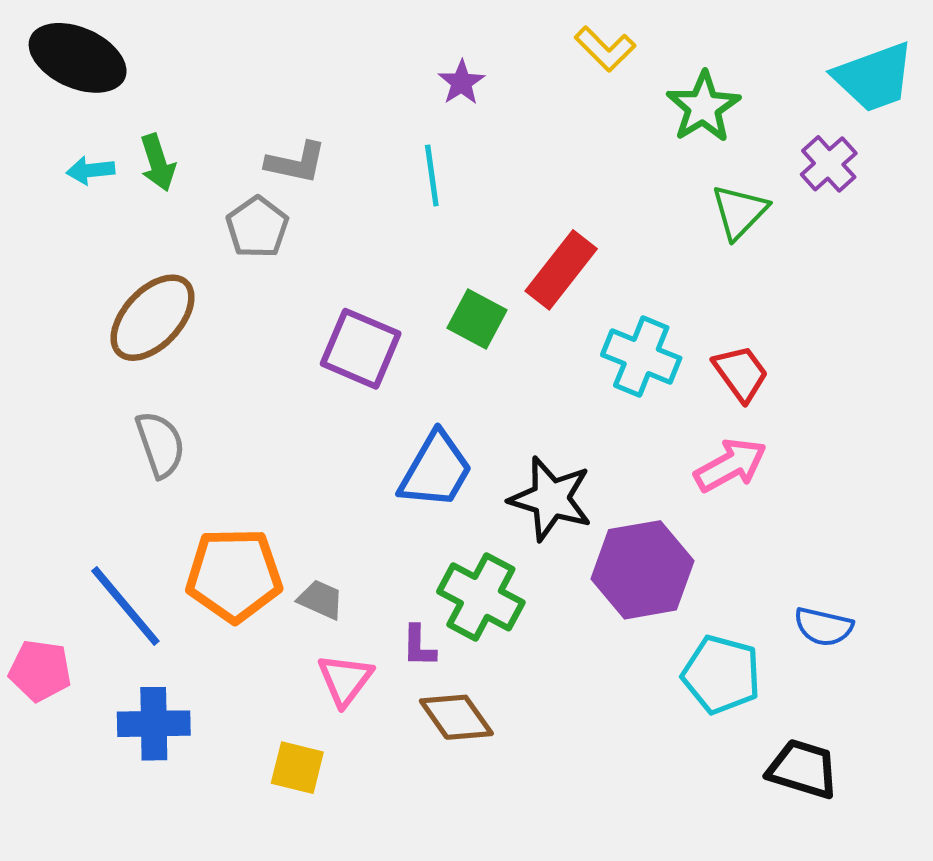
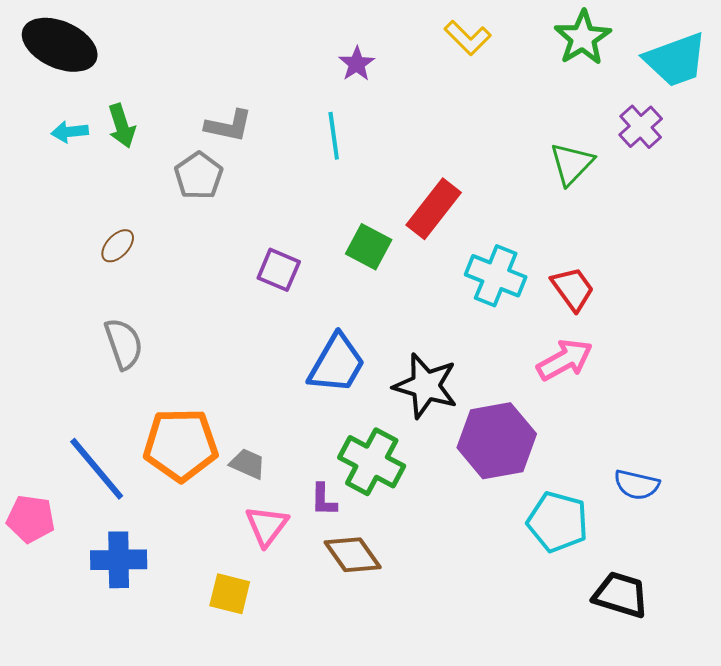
green star: (703, 107) -> (583, 38), moved
brown ellipse: (153, 318) -> (118, 246), size x0.5
purple square: (361, 349) -> (279, 270), size x0.7

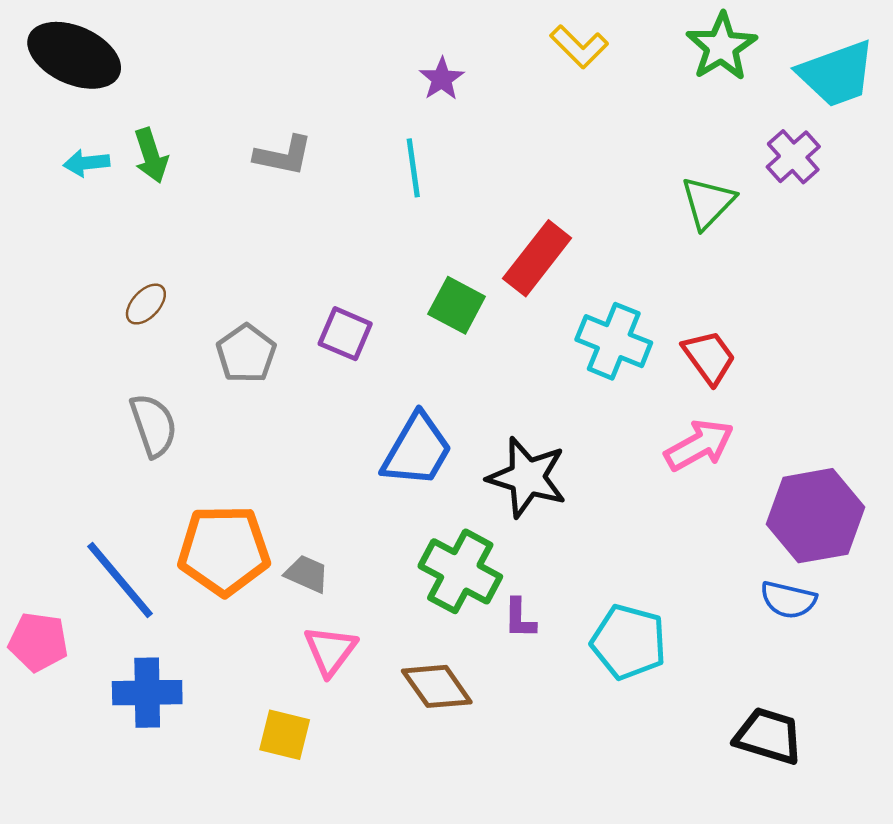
gray pentagon: (199, 176) -> (246, 354), moved
purple hexagon: (497, 441) -> (815, 516), moved
purple L-shape: (324, 500) -> (520, 618), moved
cyan pentagon: (558, 522) -> (629, 642), moved

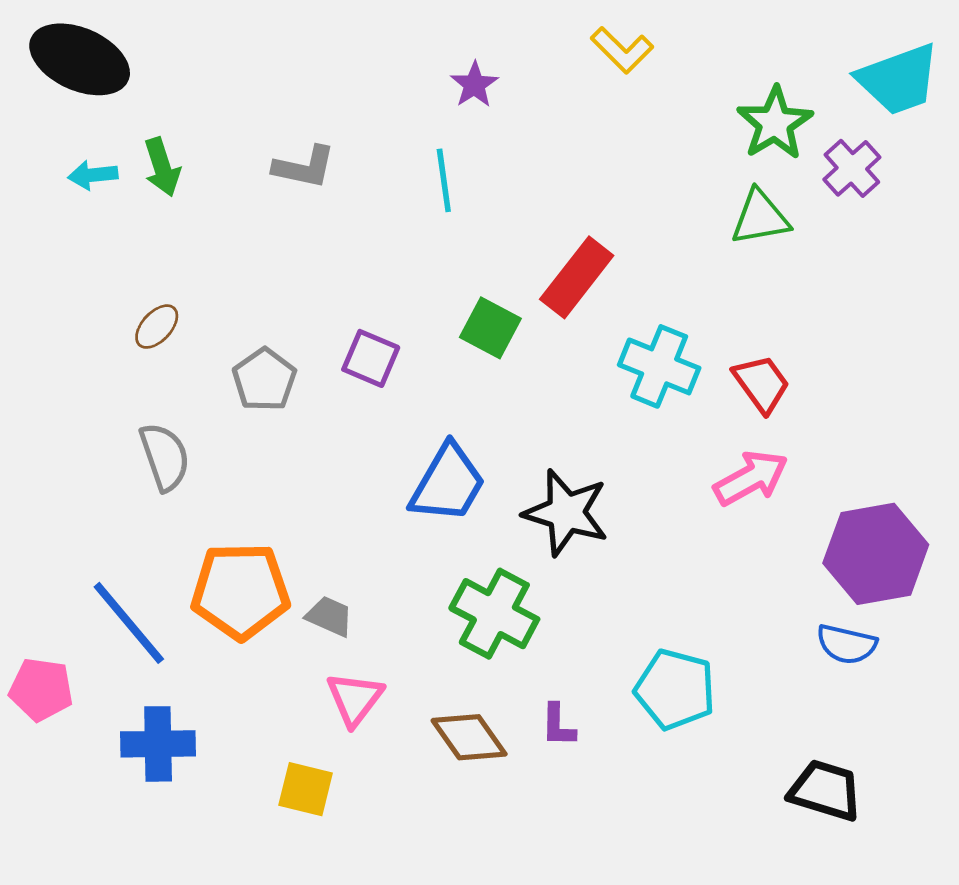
green star: (721, 47) -> (775, 123), moved
green triangle: (708, 203) -> (760, 218), turned 36
purple L-shape: (520, 618) -> (558, 725), moved

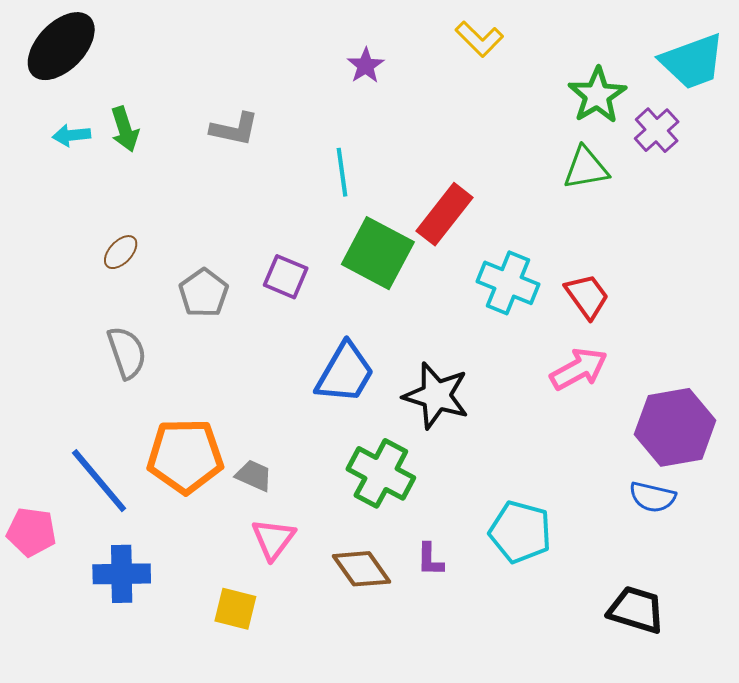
black ellipse: (80, 59) -> (61, 46), turned -70
cyan line: (444, 180) -> (342, 172), moved
green square: (490, 328) -> (378, 253), size x1.5

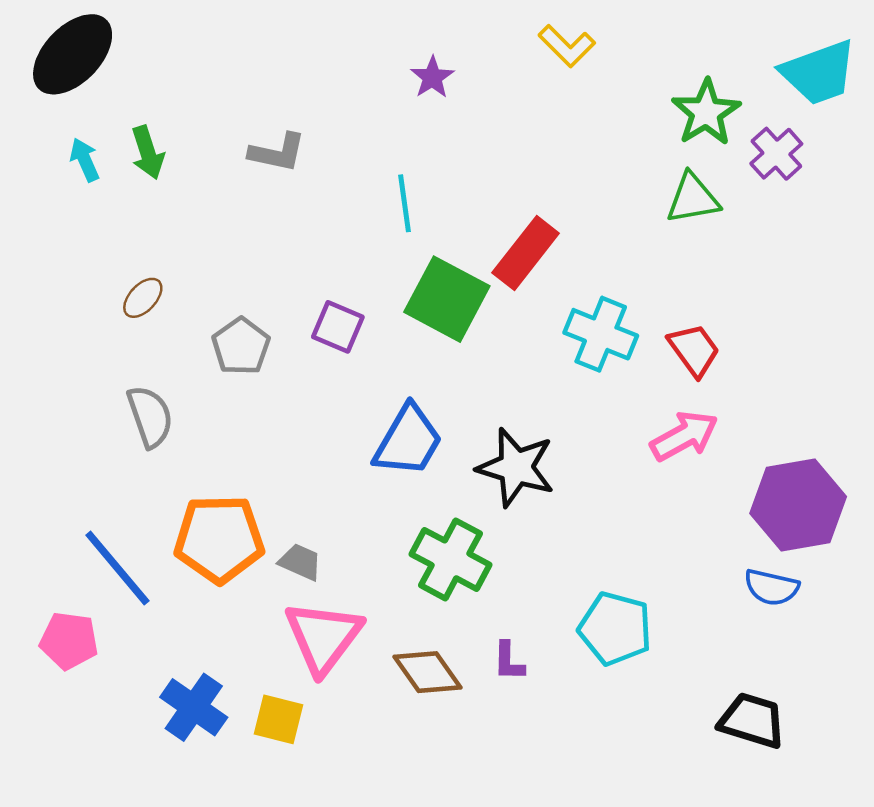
cyan arrow: (71, 135) -> (85, 160), turned 72
pink pentagon: (31, 532) -> (69, 641), moved
pink triangle: (273, 539) -> (323, 637), size x1.5
blue cross: (122, 574) -> (194, 707), moved, turned 36

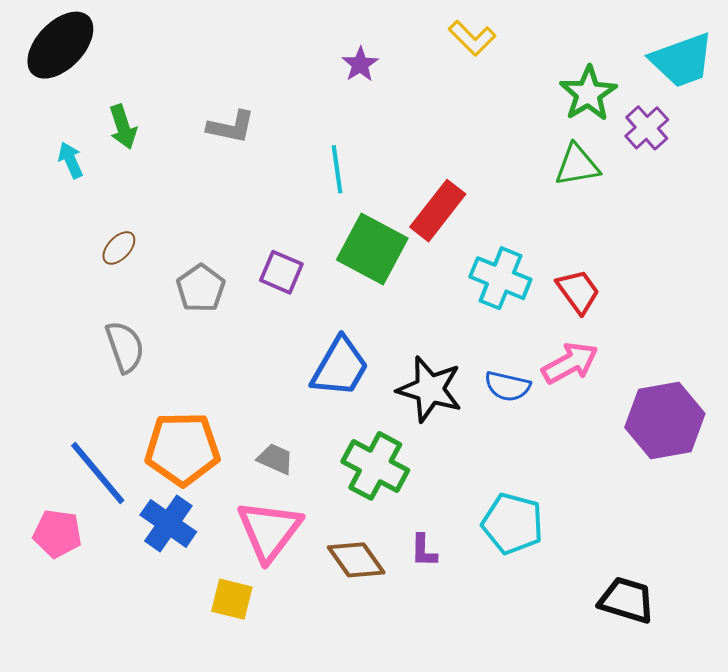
cyan arrow: (85, 160) -> (70, 160), moved
gray trapezoid: (300, 562) -> (275, 459), moved
blue semicircle: (772, 587) -> (507, 386), moved
blue cross: (194, 707) -> (168, 523), moved

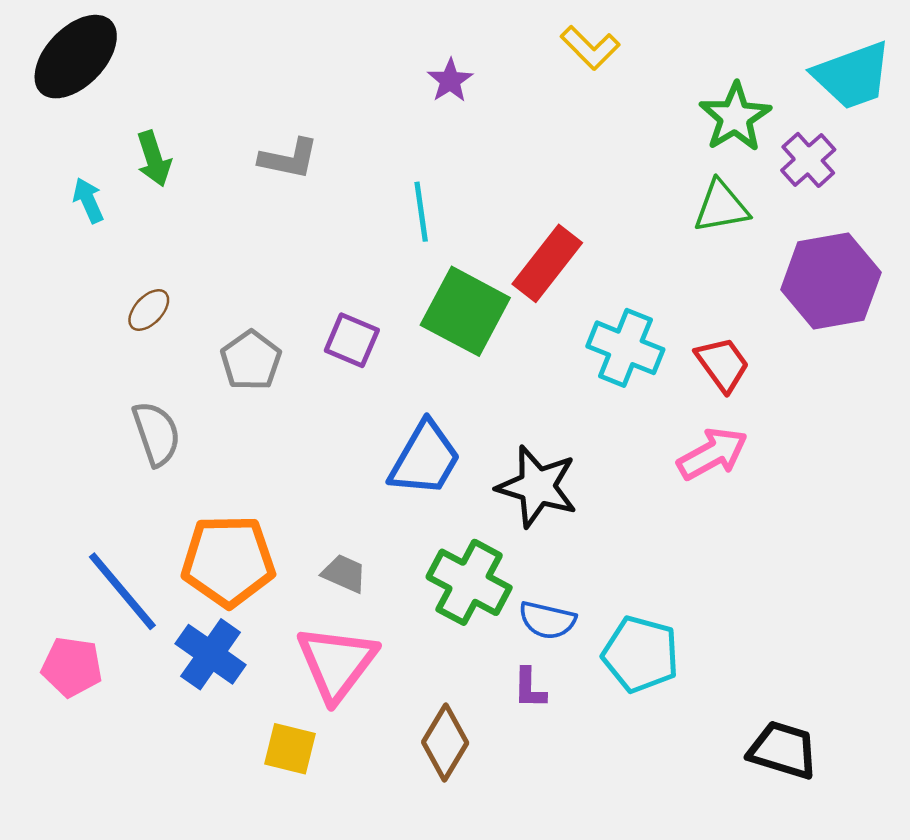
blue semicircle: (507, 386) -> (547, 620), moved
purple hexagon: (665, 421) -> (831, 281), moved
brown diamond: (356, 560) -> (445, 742), moved, turned 66

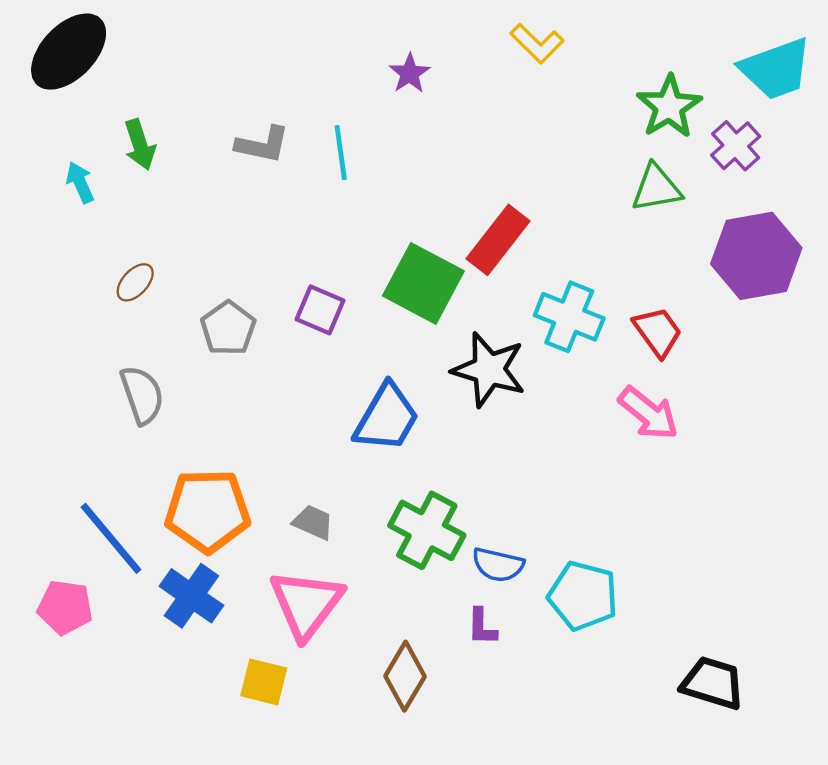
cyan line: (421, 212) -> (341, 153), moved
pink arrow: (712, 454) -> (648, 413), turned 68
black star: (537, 487) -> (489, 370), moved

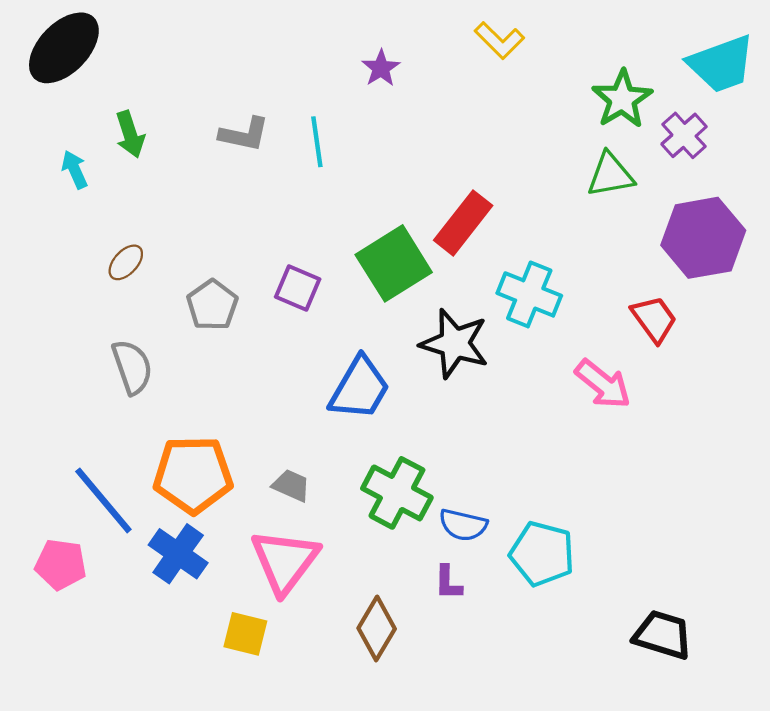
green square: (423, 283) -> (394, 263), turned 30
red trapezoid: (658, 332) -> (654, 319), moved

